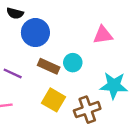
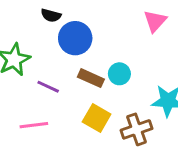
pink triangle: (103, 35) -> (155, 21), moved, turned -40

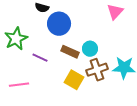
pink line: (34, 125) -> (19, 85), moved
brown cross: (137, 129) -> (97, 70), moved

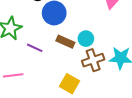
yellow square: (74, 80) -> (70, 84), moved

